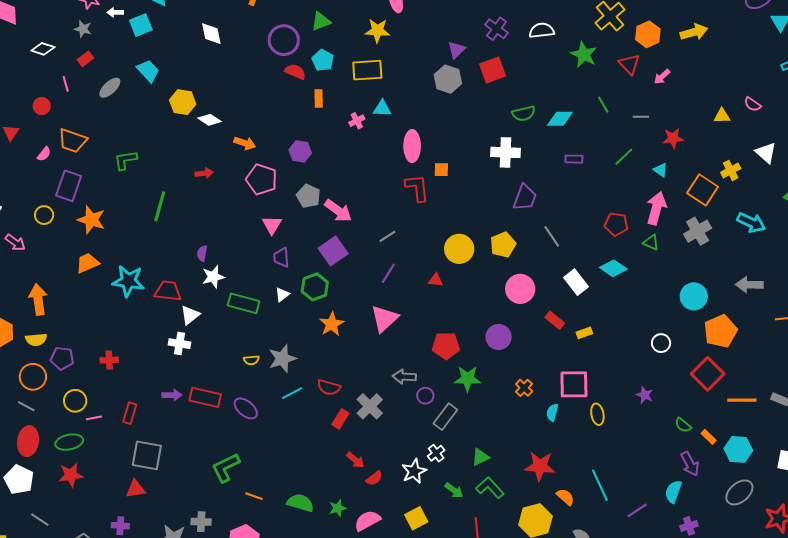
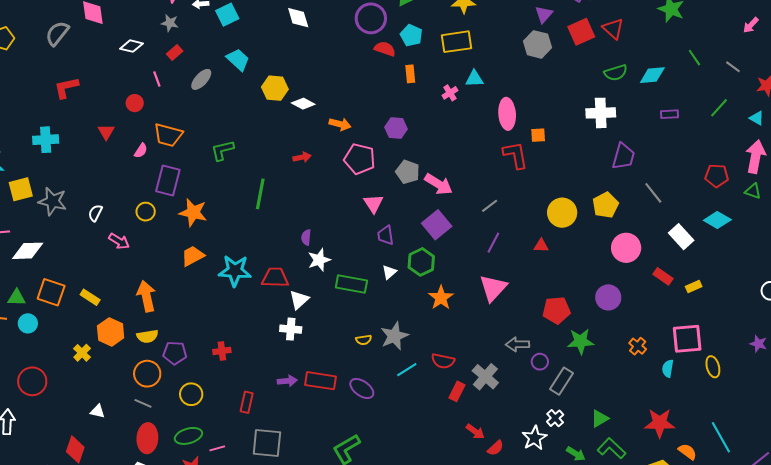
red triangle: (629, 64) -> (613, 29), moved
gray line: (641, 117) -> (733, 67), turned 42
pink line: (94, 418) -> (217, 448), moved

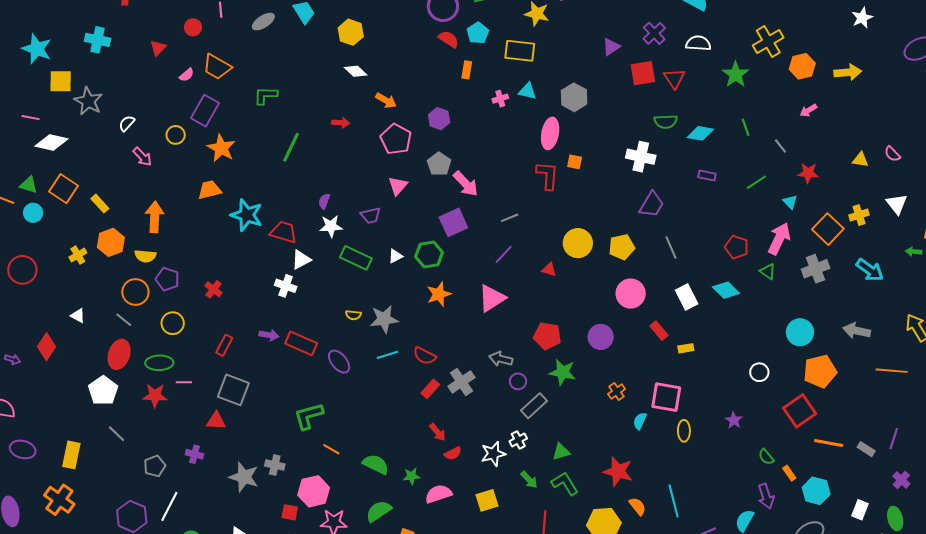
gray hexagon: (538, 44) -> (574, 97), moved
yellow hexagon: (275, 88) -> (351, 32), moved
purple trapezoid: (386, 235) -> (371, 215), moved, turned -110
red cross: (222, 351) -> (214, 289), turned 30

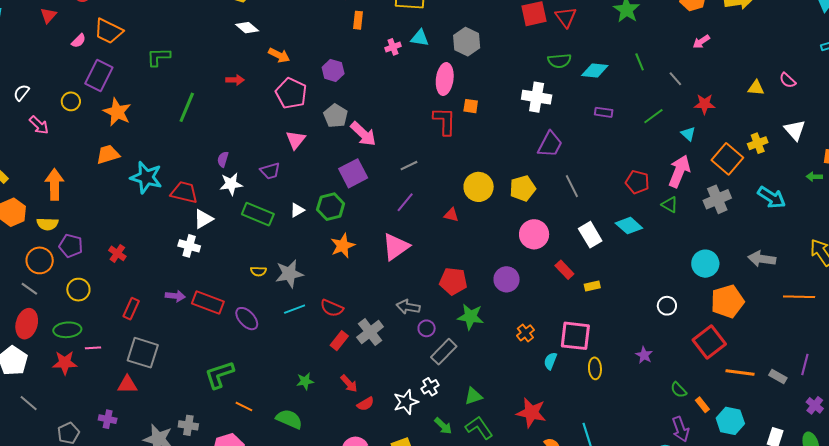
green star: (412, 476) -> (305, 381), moved

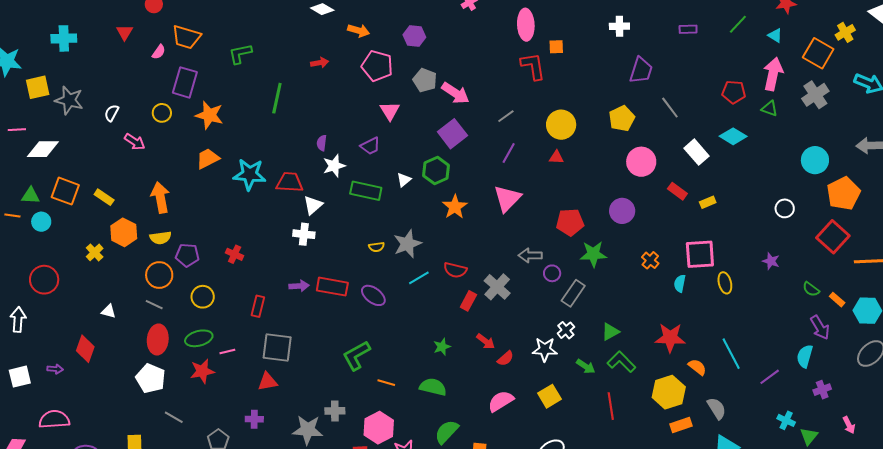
white cross: (537, 97) -> (619, 26), size x0.7
yellow circle: (479, 187) -> (561, 125), moved
white star: (406, 402) -> (545, 349), turned 30

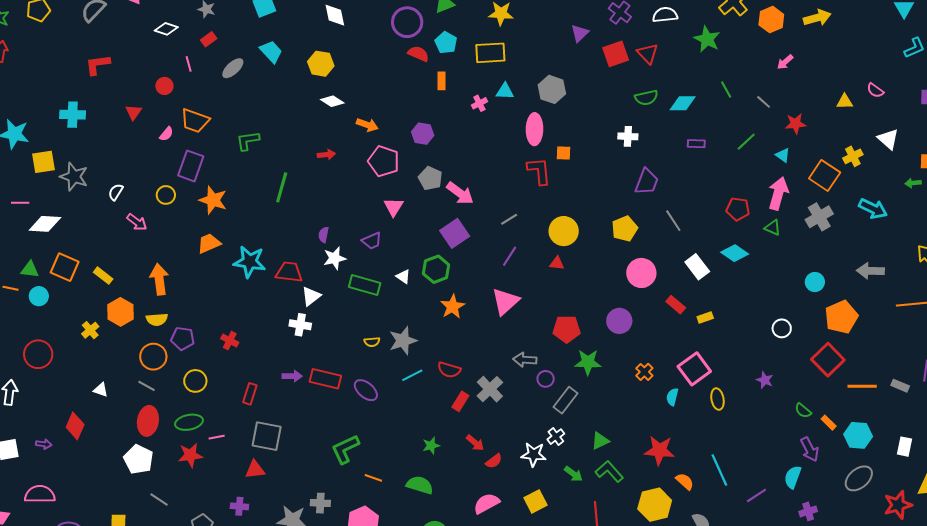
cyan circle: (815, 160) -> (815, 282), size x0.7
white triangle: (404, 180) -> (403, 277), turned -49
pink square: (700, 254) -> (694, 369), turned -36

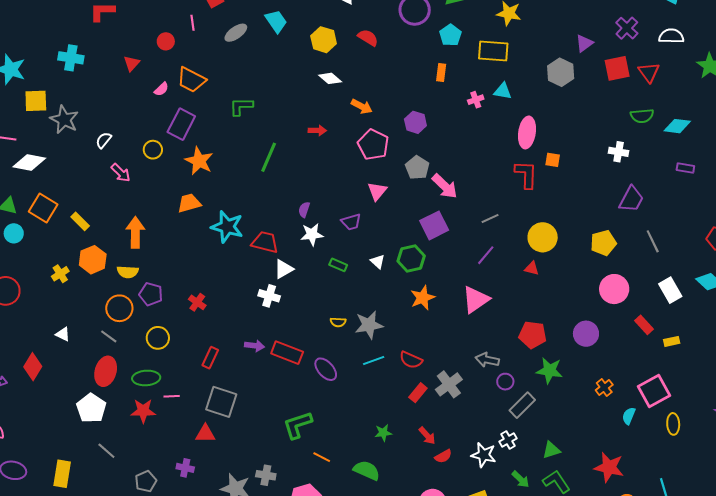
red semicircle: (418, 54) -> (368, 38), moved
gray hexagon: (552, 89) -> (561, 72), moved
green rectangle: (365, 285) -> (338, 265), size x0.6

